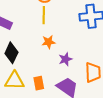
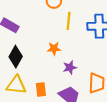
yellow line: (44, 15) -> (69, 21), moved

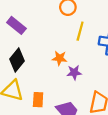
purple star: (70, 68) -> (74, 73), moved

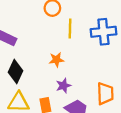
purple star: (74, 73) -> (63, 86), moved

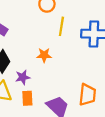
purple star: (63, 86) -> (23, 77), moved

